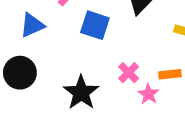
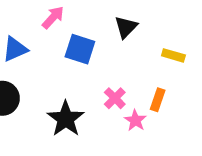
orange rectangle: (170, 74) -> (158, 100), turned -65

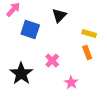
orange rectangle: (158, 100) -> (87, 52), moved, turned -40
pink star: (135, 120) -> (71, 82), moved

